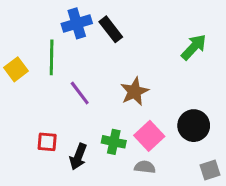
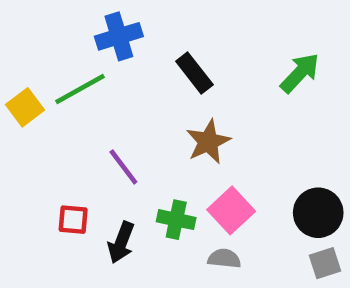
black rectangle: (111, 29) -> (194, 73), moved
green line: (52, 57) -> (80, 89), turned 60
purple line: (80, 93) -> (123, 167), moved
black circle: (194, 126) -> (318, 213), moved

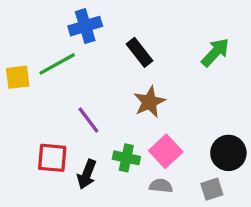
yellow square: (25, 107) -> (18, 77), turned 30
red square: (73, 220) -> (52, 158), size x1.4
gray square: (325, 263) -> (212, 189), moved

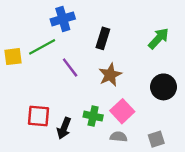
black rectangle: (139, 52) -> (103, 38), turned 55
purple line: (88, 120) -> (70, 68), moved
black circle: (228, 153) -> (163, 87), moved

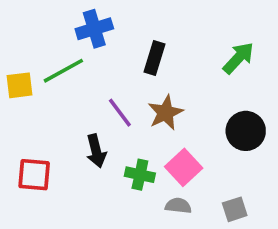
purple line: (70, 68) -> (120, 113), moved
red square: (38, 116) -> (34, 175), moved
black arrow: (64, 128) -> (96, 151), moved, turned -35

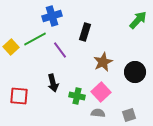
green arrow: (238, 58) -> (138, 20), moved
yellow square: (20, 85) -> (11, 47), turned -35
purple line: (120, 113) -> (60, 50), moved
brown star: (165, 113) -> (103, 62), moved

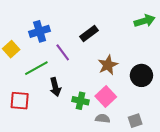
blue cross: (52, 16) -> (40, 31), moved
green arrow: (138, 20) -> (145, 21), turned 30
black rectangle: (85, 32) -> (89, 33), turned 36
green line: (35, 39) -> (36, 68), moved

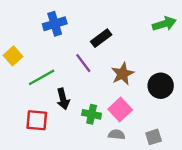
blue cross: (40, 31) -> (55, 24), moved
purple line: (63, 52) -> (83, 63), moved
red square: (20, 101) -> (37, 120), moved

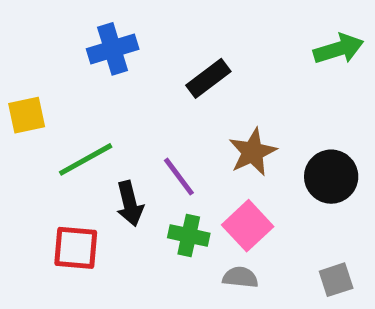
yellow square: (13, 56) -> (27, 115), turned 30
purple line: (83, 63) -> (179, 177), moved
gray square: (154, 137) -> (336, 280), moved

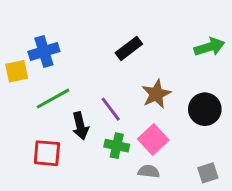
blue cross: (113, 49) -> (44, 51), moved
green arrow: (339, 49) -> (209, 47), moved

